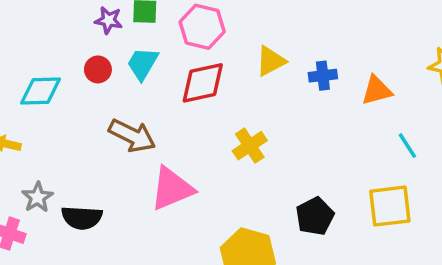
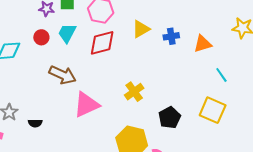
yellow cross: (250, 146) -> (134, 92), moved
yellow square: (390, 206) -> (213, 110), turned 32
black semicircle: (82, 218) -> (35, 123), size x0.6

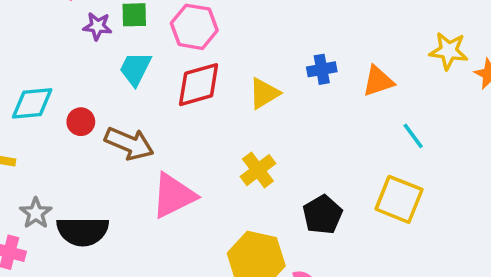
yellow triangle: (141, 29) -> (264, 93), moved
red circle: (41, 37) -> (81, 122), moved
black semicircle: (35, 123) -> (83, 231), size x2.0

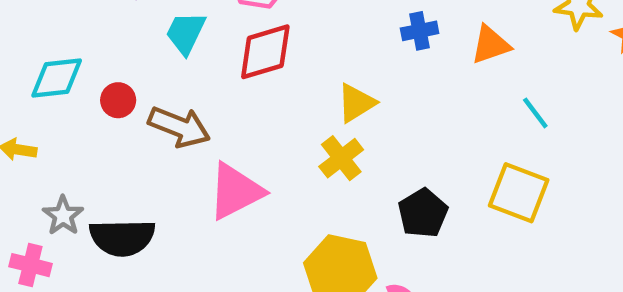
yellow triangle: (264, 93) -> (356, 103), moved

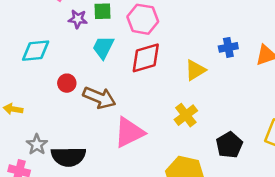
cyan diamond: (57, 78) -> (36, 51), moved
yellow triangle: (356, 103) -> (195, 70), moved

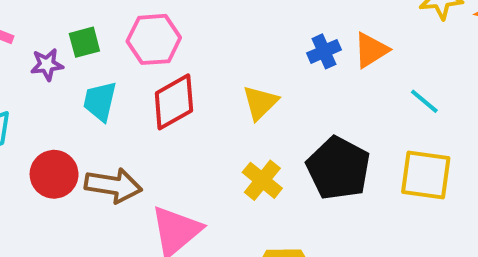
blue cross: (228, 47) -> (324, 51), moved
red circle: (67, 83) -> (54, 174), size x1.5
black pentagon: (229, 145) -> (338, 168), moved, size x1.4

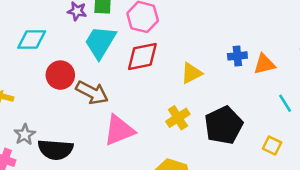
cyan trapezoid: (100, 101) -> (100, 42), size x1.4
yellow square: (426, 175) -> (272, 145), size x0.6

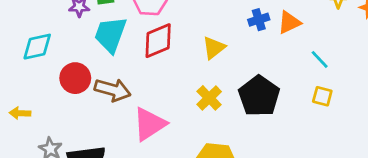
yellow square: (272, 145) -> (322, 96), moved

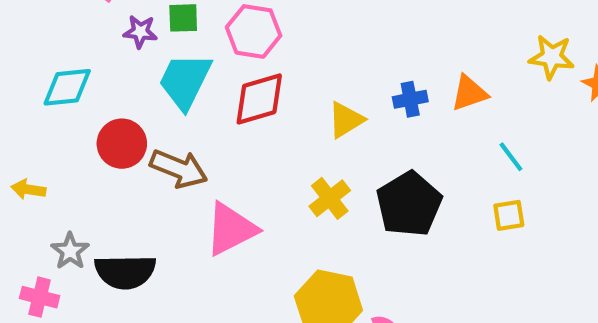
blue cross: (259, 20) -> (410, 99), moved
yellow square: (322, 96) -> (509, 215), turned -30

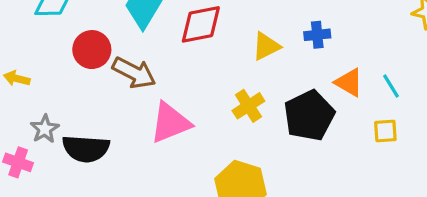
orange triangle: (469, 93) -> (349, 83), moved, turned 44

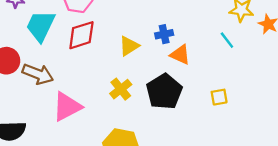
orange triangle: (349, 83) -> (180, 55), moved
cyan line: (391, 86) -> (227, 40), moved

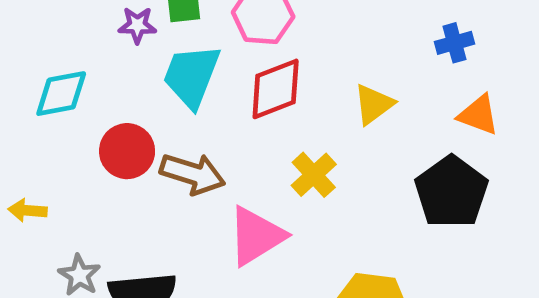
blue cross: (164, 34) -> (454, 43), moved
yellow cross: (121, 89) -> (314, 175), moved

